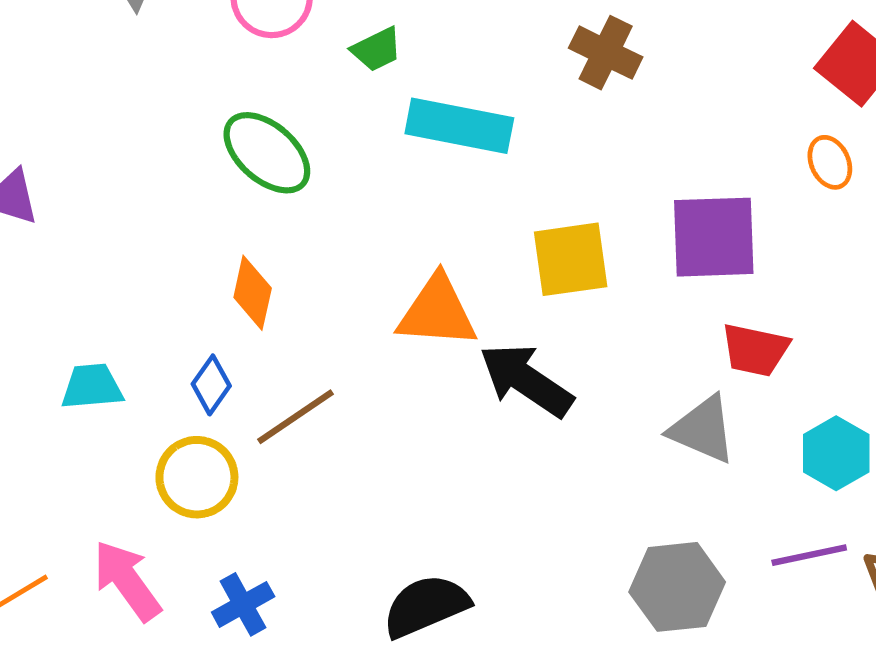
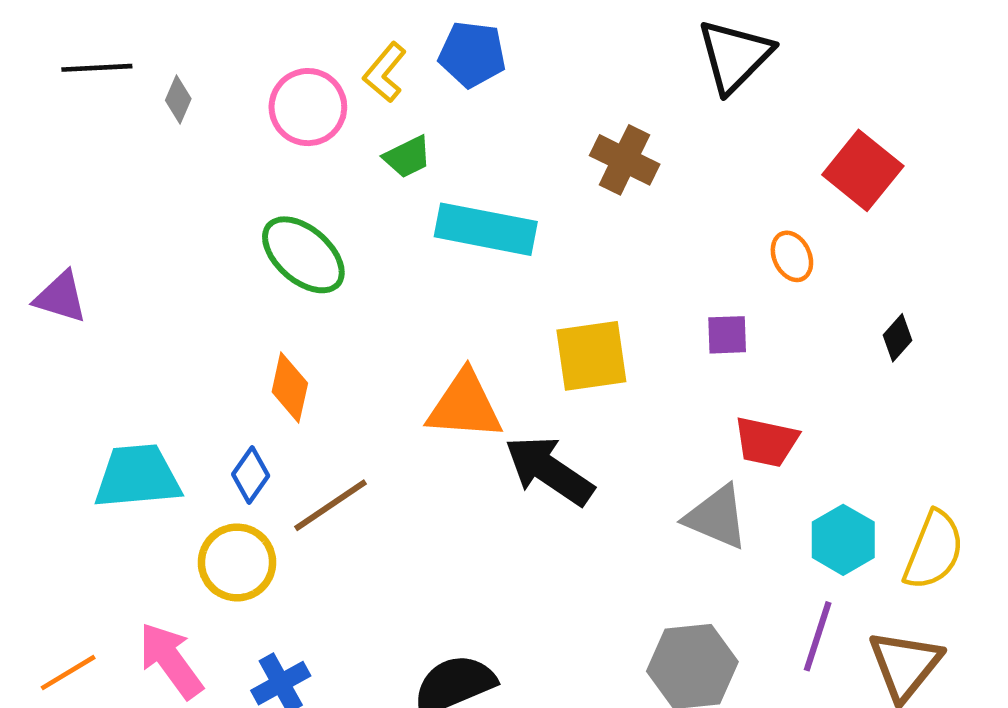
orange ellipse: (830, 162) -> (792, 256), moved
purple square: (714, 237) -> (727, 335), size x0.5
cyan trapezoid: (92, 387) -> (138, 477), size x1.5
purple line: (809, 555) -> (818, 636), turned -60

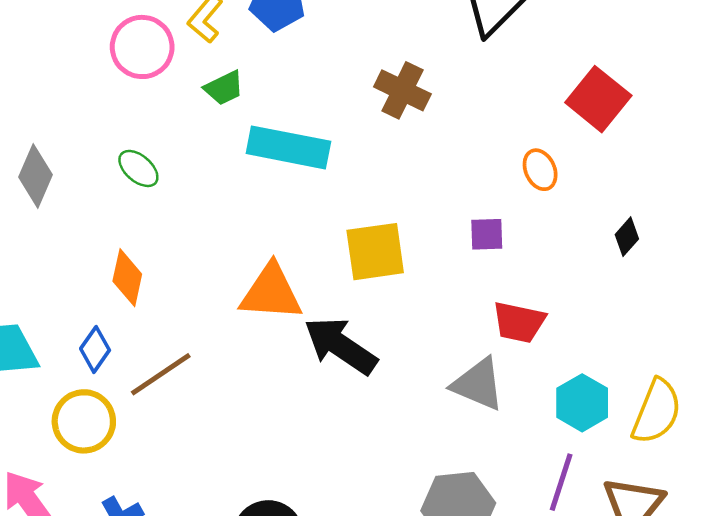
gray diamond: (178, 100) -> (36, 176), moved, size x1.6
green ellipse: (303, 255) -> (138, 168), size x0.6

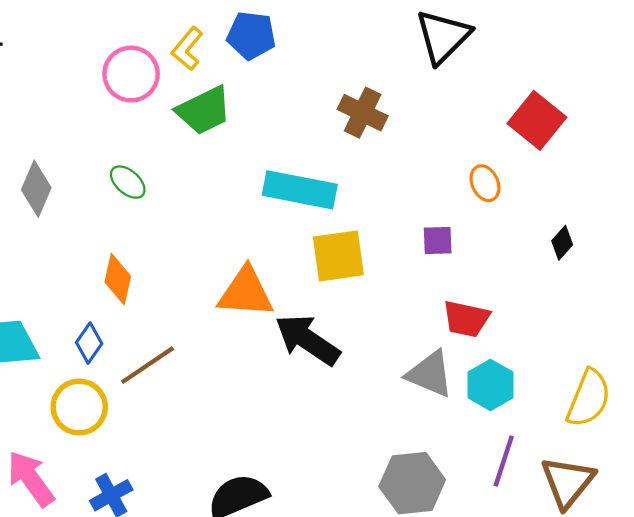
green trapezoid: (224, 88) -> (204, 110), size x1.6
cyan rectangle: (288, 147) -> (300, 190), moved
cyan hexagon: (582, 403) -> (490, 385), moved

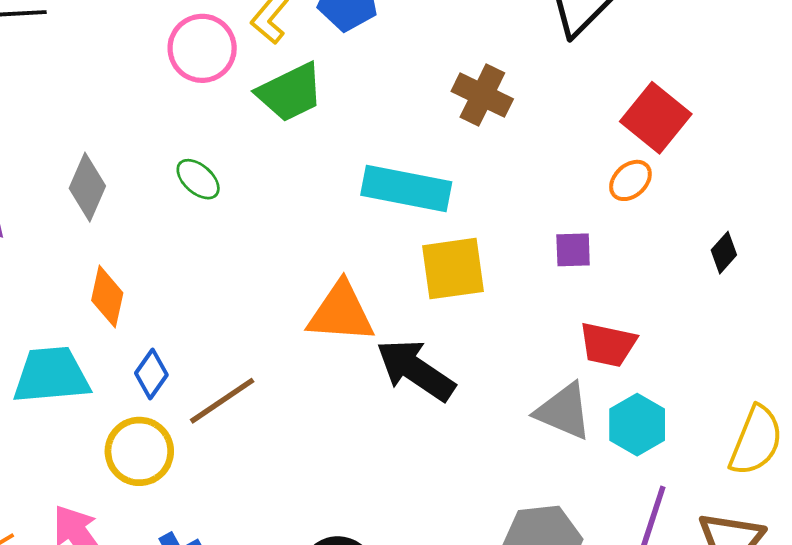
red square: (537, 120) -> (656, 118), moved
orange ellipse: (485, 183) -> (630, 180), turned 72
orange diamond: (118, 279) -> (107, 297), moved

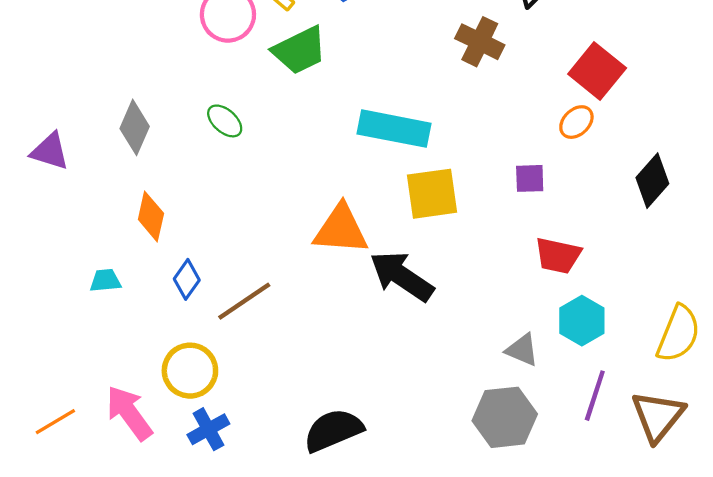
brown cross: (482, 95) -> (480, 42), moved
black diamond: (724, 253) -> (652, 181), size x1.6
cyan trapezoid: (51, 375) -> (105, 280), size x0.5
gray triangle: (564, 411) -> (522, 350), moved, size x0.7
yellow circle: (139, 451) -> (190, 371), moved

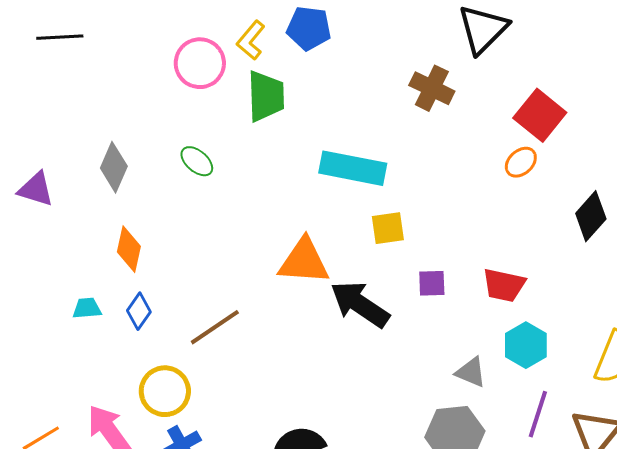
green trapezoid: (300, 50) -> (266, 96), turned -66
purple square: (530, 178) -> (432, 283), moved
yellow square: (432, 194) -> (388, 228), size x0.7
blue diamond: (187, 279) -> (139, 311), moved

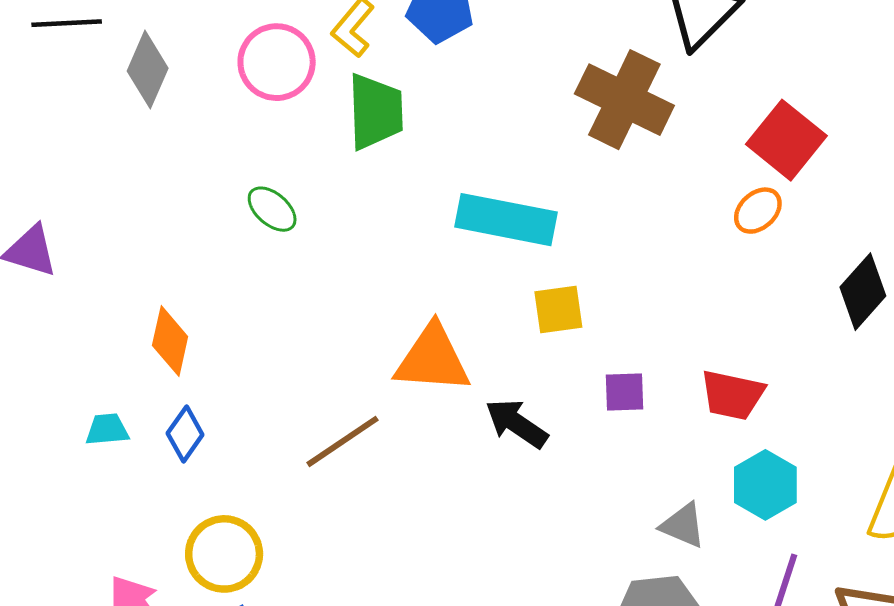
brown cross: (432, 88) -> (624, 100), size x1.4
gray diamond: (114, 167) -> (148, 70), moved
black arrow: (360, 304) -> (516, 423), size x0.7
brown line: (215, 327) -> (343, 441), moved

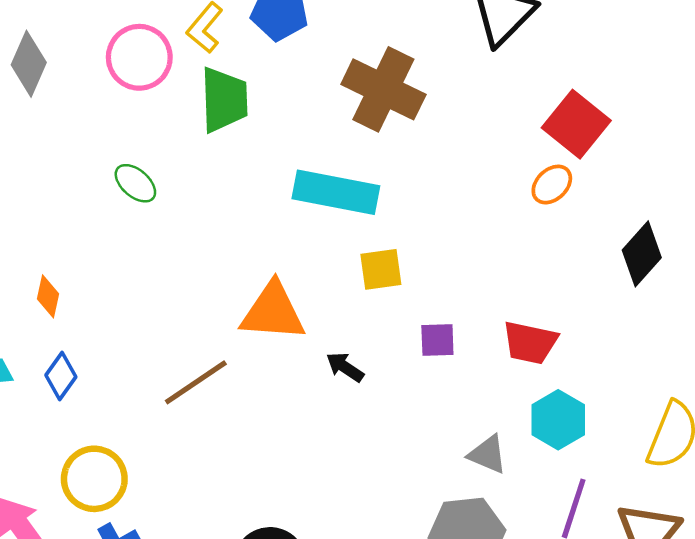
brown cross: (624, 100) -> (383, 89), moved
orange diamond: (170, 341) -> (48, 296), size x0.7
black arrow: (516, 423) -> (345, 367), size x0.7

